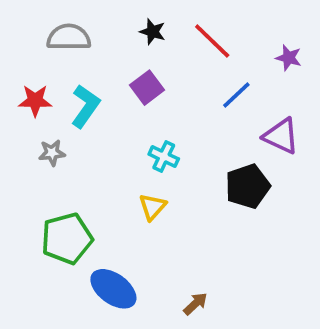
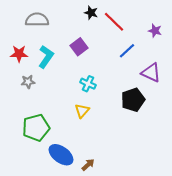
black star: (153, 32) -> (91, 13), moved
brown arrow: (195, 304) -> (88, 165), moved

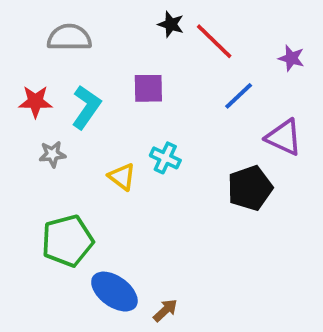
purple square: (79, 47) -> (148, 88), turned 36
yellow triangle: (82, 111) -> (122, 177), moved, turned -35

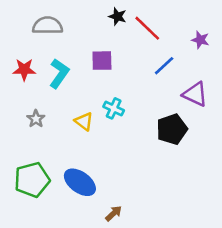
gray star: (52, 154) -> (36, 119), moved, turned -30
green pentagon: (67, 241) -> (32, 180), moved
blue ellipse: (114, 292) -> (80, 182), moved

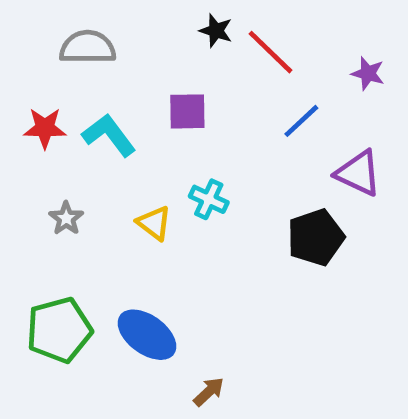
cyan L-shape: (59, 73) -> (109, 135), turned -72

